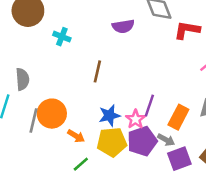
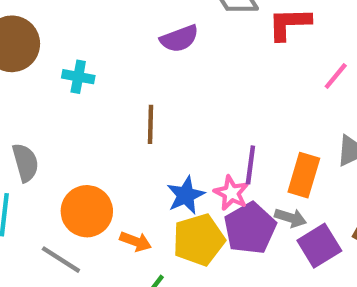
gray line: (34, 121) -> (61, 260), moved, turned -60

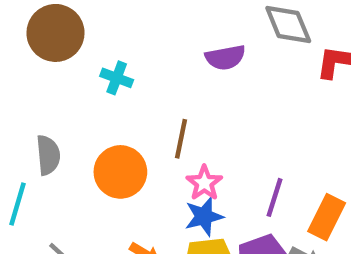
pink star: (231, 193) -> (204, 183), moved
orange circle: (87, 211) -> (120, 172), moved

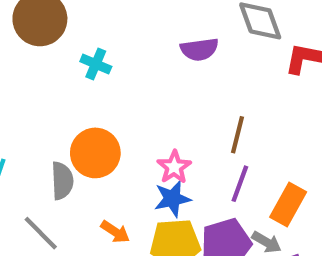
brown line: (181, 139) -> (238, 135), moved
gray semicircle: (48, 155) -> (62, 181), moved

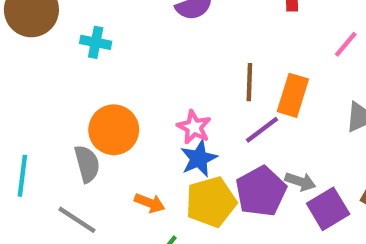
purple line: (240, 184) -> (262, 130), turned 45
orange rectangle: (288, 205) -> (293, 95), moved

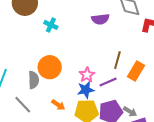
purple line: (262, 130) -> (108, 82), moved

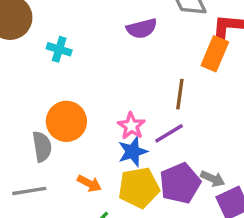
orange rectangle: (136, 71) -> (215, 54), moved
gray line: (23, 105) -> (29, 191), turned -48

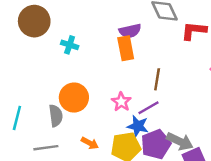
orange rectangle: (215, 54) -> (126, 48), moved, turned -35
blue star: (133, 152) -> (138, 126), moved, turned 30
gray arrow: (213, 179) -> (180, 141), size x1.5

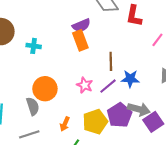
red L-shape: (194, 31) -> (134, 16), turned -75
blue star: (138, 126) -> (130, 79), moved
orange arrow: (90, 143) -> (65, 124), turned 96

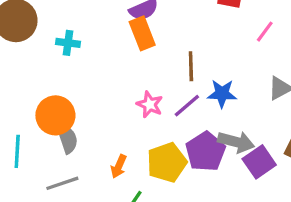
orange circle: (45, 89) -> (55, 115), moved

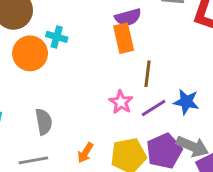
brown line: (191, 66) -> (148, 74), moved
orange circle: (55, 115) -> (30, 53), moved

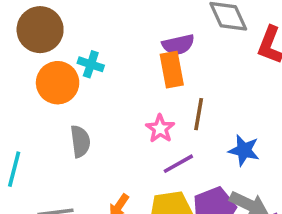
pink star: (121, 102) -> (160, 129), moved
purple line: (154, 108) -> (178, 164), moved
gray semicircle: (44, 122) -> (80, 141), moved

